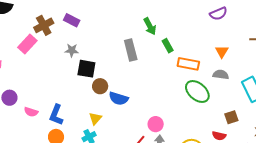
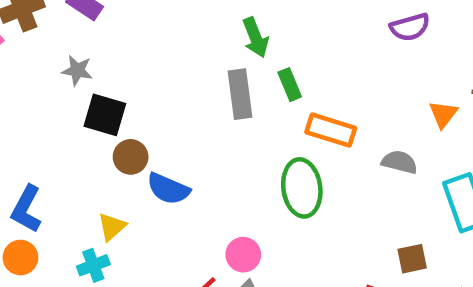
gray rectangle: (131, 50) -> (240, 94), moved
orange triangle: (222, 52) -> (443, 114), moved
green ellipse: (197, 91) -> (302, 188), moved, turned 35

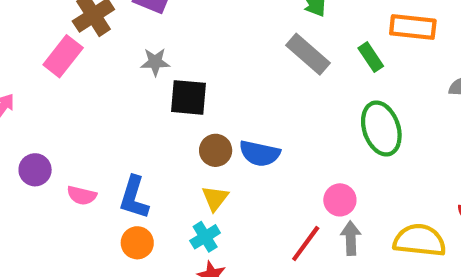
green rectangle: (290, 85) -> (371, 57), moved
gray rectangle: (240, 94) -> (308, 54), turned -30
orange rectangle: (331, 130) -> (413, 27), moved
brown circle: (131, 157) -> (216, 150), moved

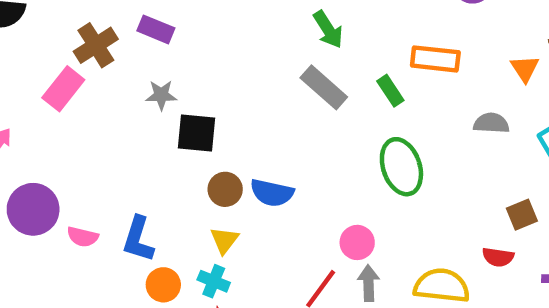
purple circle: (35, 170) -> (33, 209), size x1.5
cyan cross: (205, 237) -> (214, 281), turned -36
orange circle: (137, 243) -> (163, 285), moved

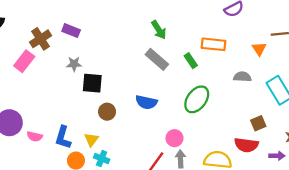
green ellipse: (401, 167) -> (197, 99), turned 56
blue semicircle: (272, 193) -> (146, 102), moved
yellow triangle: (224, 240) -> (91, 140), moved
red semicircle: (498, 257) -> (246, 145), size x1.5

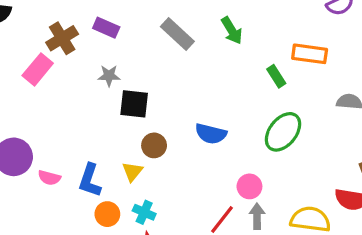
gray rectangle: (157, 59) -> (177, 34), moved
yellow triangle: (91, 140) -> (132, 172), moved

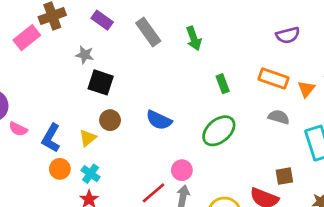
purple rectangle: (106, 28) -> (102, 20), moved
orange rectangle: (310, 54) -> (273, 78), moved

